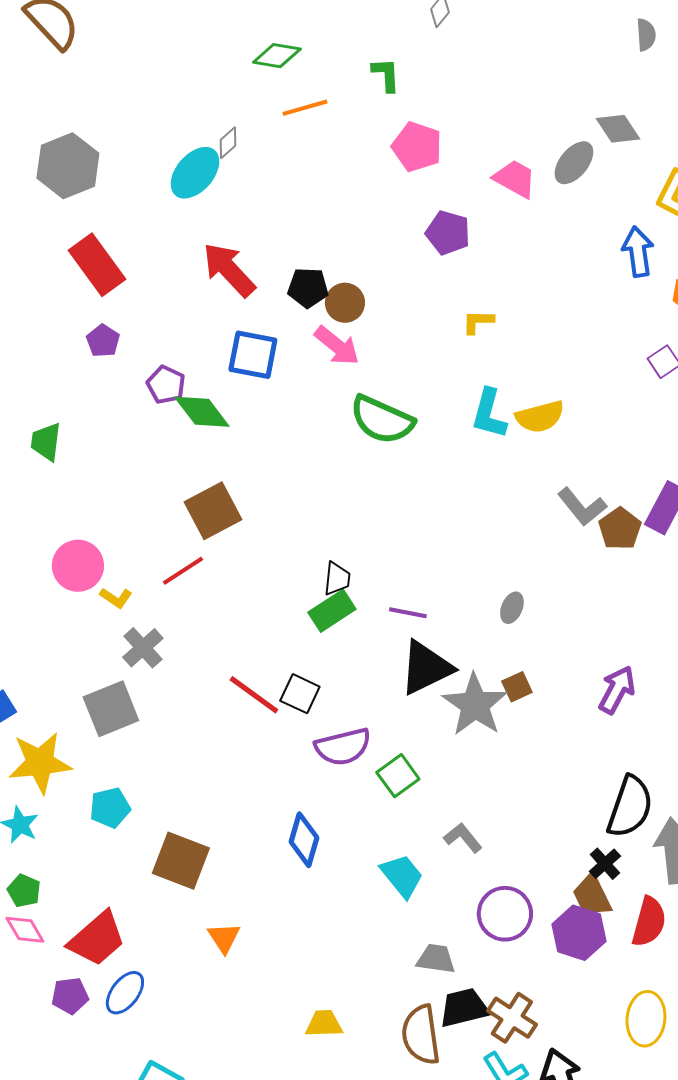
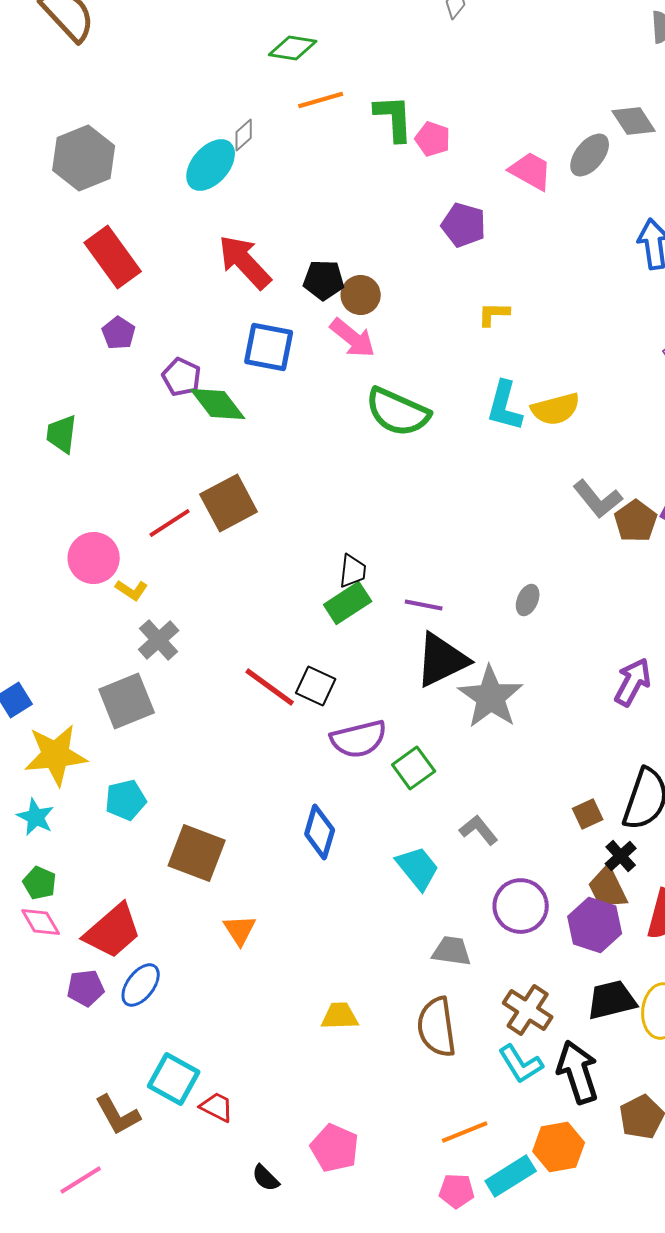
green L-shape: (386, 75) -> (394, 118), moved, size x1.4
pink pentagon: (417, 147) -> (433, 139), size x0.7
red line: (183, 571) -> (170, 523), moved
brown square: (517, 687) -> (588, 814), moved
black trapezoid: (464, 1008) -> (612, 1000), moved

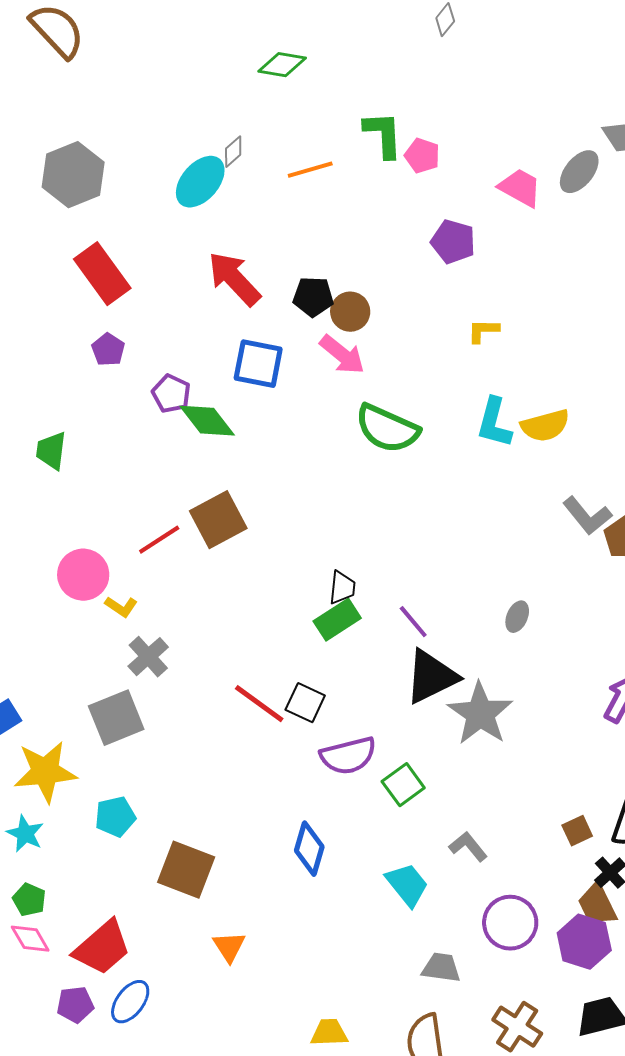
orange line: (321, 100) -> (310, 170), moved
purple line: (424, 605) -> (413, 622), turned 39

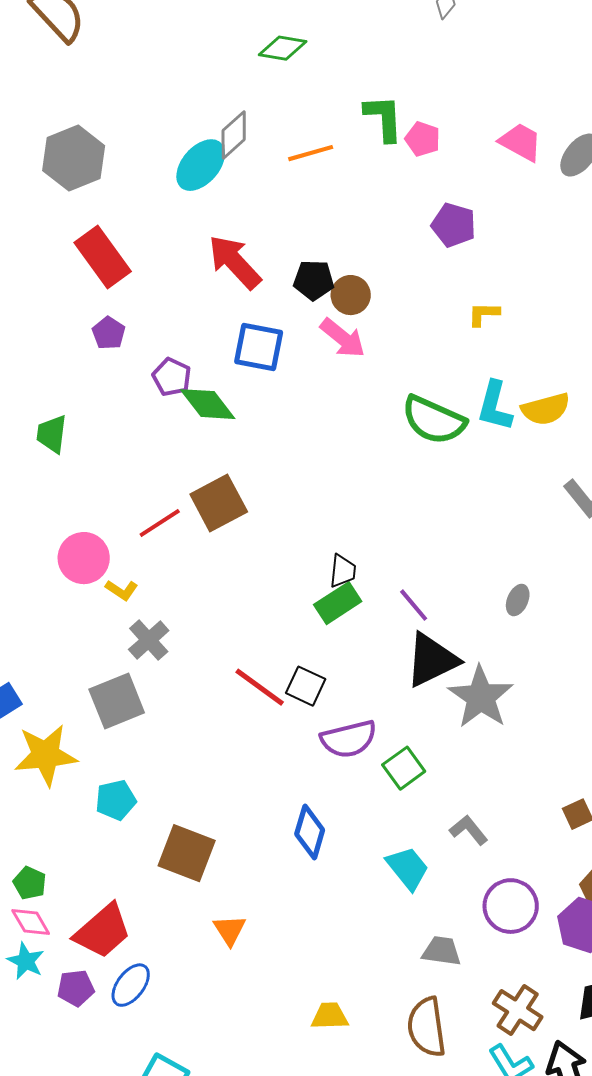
gray diamond: (233, 152) -> (234, 135), size x1.5
pink trapezoid: (520, 188) -> (521, 142), moved
green semicircle: (387, 429) -> (434, 420), moved
cyan star: (25, 834) -> (26, 961), moved

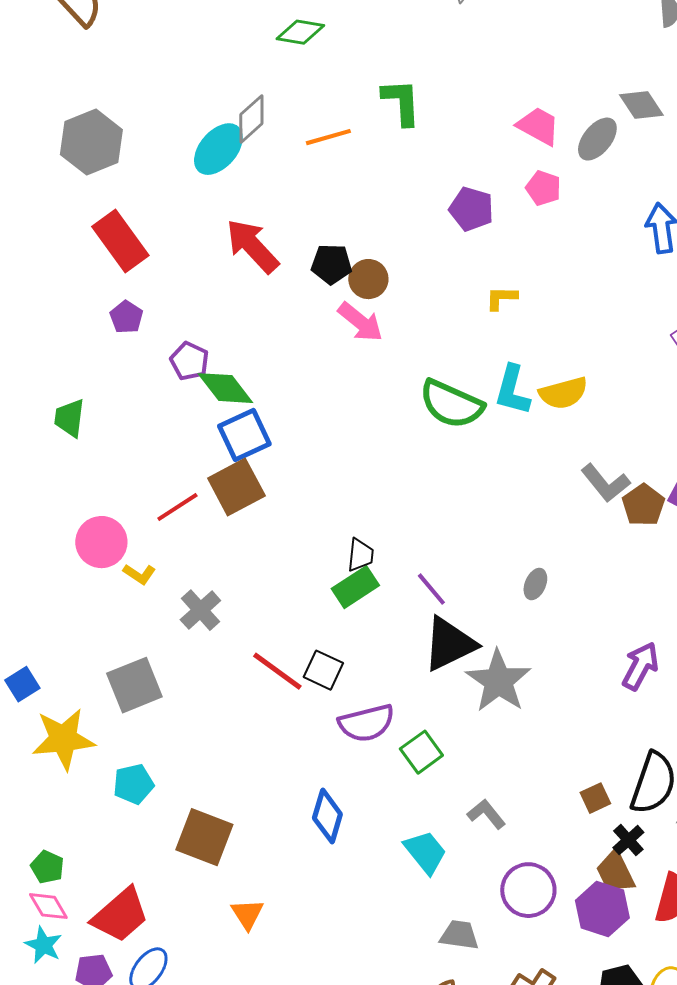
pink pentagon: (423, 139) -> (543, 188), moved
blue square: (259, 347) -> (244, 435), moved, turned -36
gray cross: (149, 640) -> (200, 610), moved

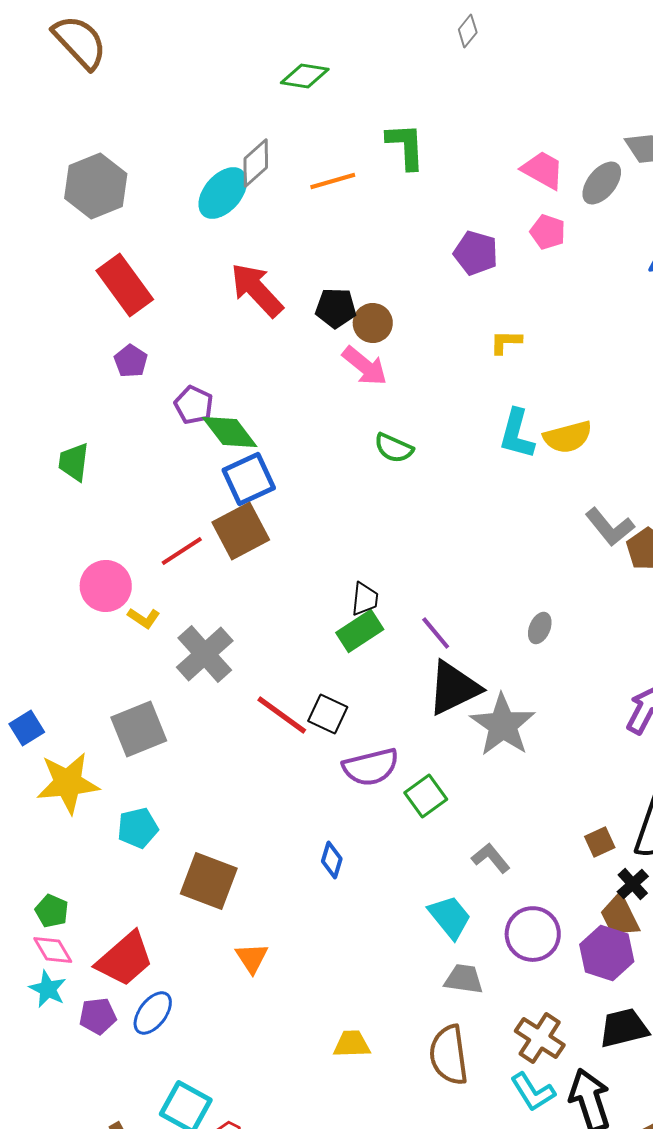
green semicircle: (451, 404) -> (394, 448), moved, size x0.6
gray cross: (200, 610) -> (205, 654), size x1.4
blue diamond: (327, 816) -> (332, 860), size x0.7
cyan trapezoid: (425, 852) -> (450, 917), moved

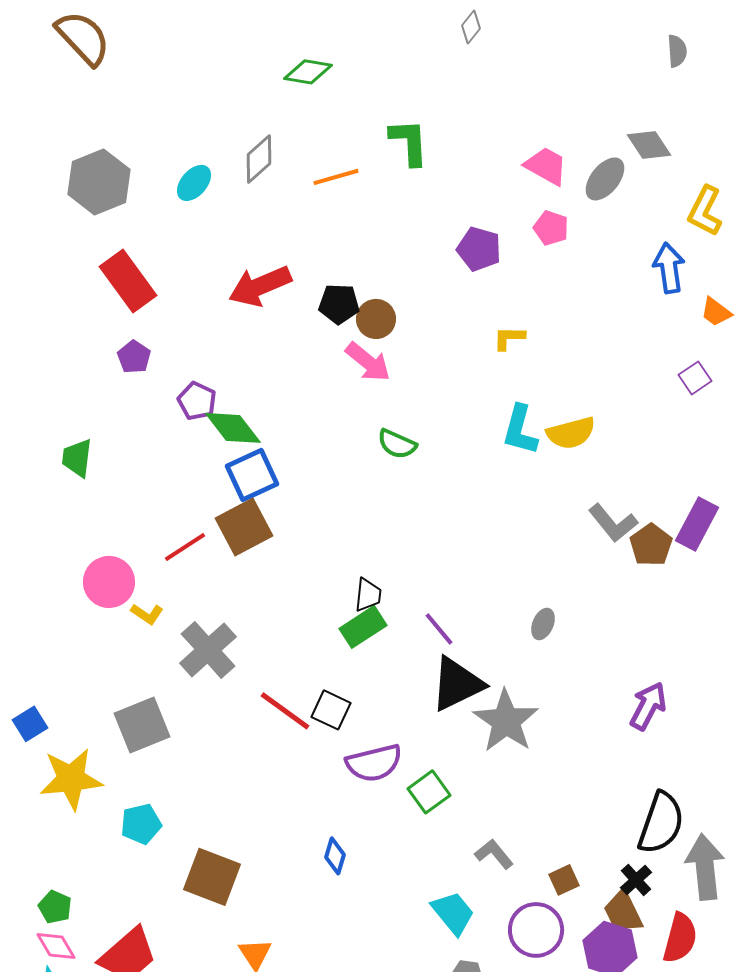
cyan ellipse: (223, 193) -> (194, 183), moved, size x0.7
red arrow: (257, 290) -> (260, 286), turned -70
brown square: (600, 842) -> (564, 880), moved

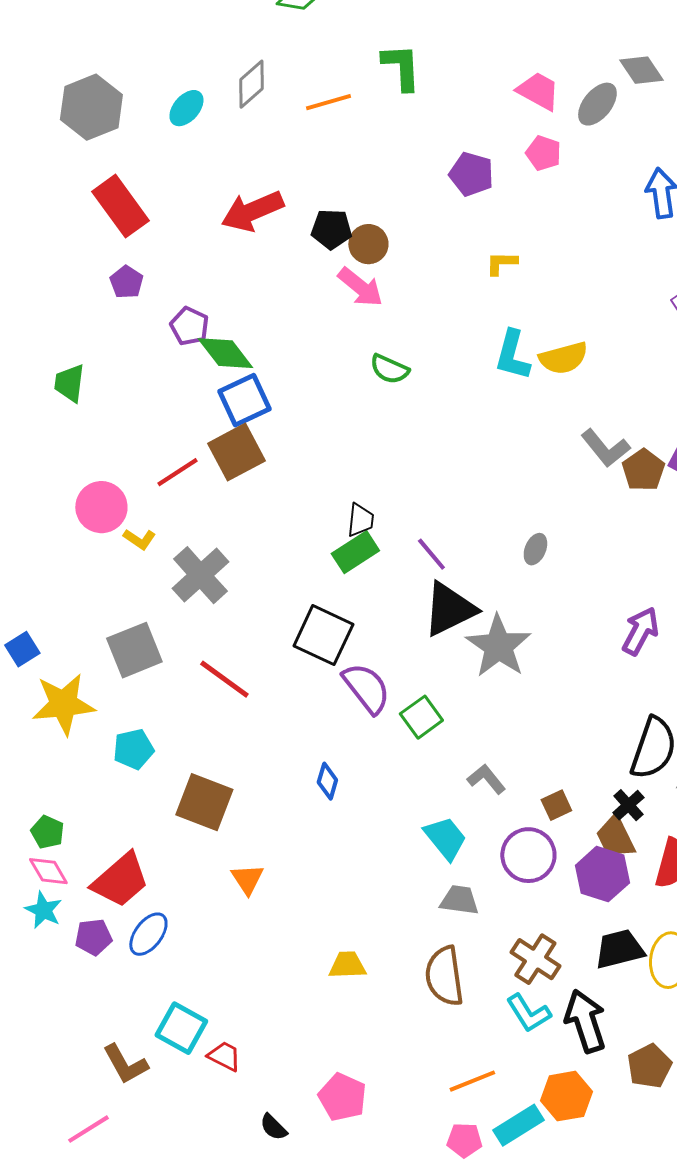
black square: (331, 710) -> (323, 635), size x1.5
red line: (285, 711) -> (224, 679), moved
purple semicircle: (374, 763) -> (366, 688), turned -114

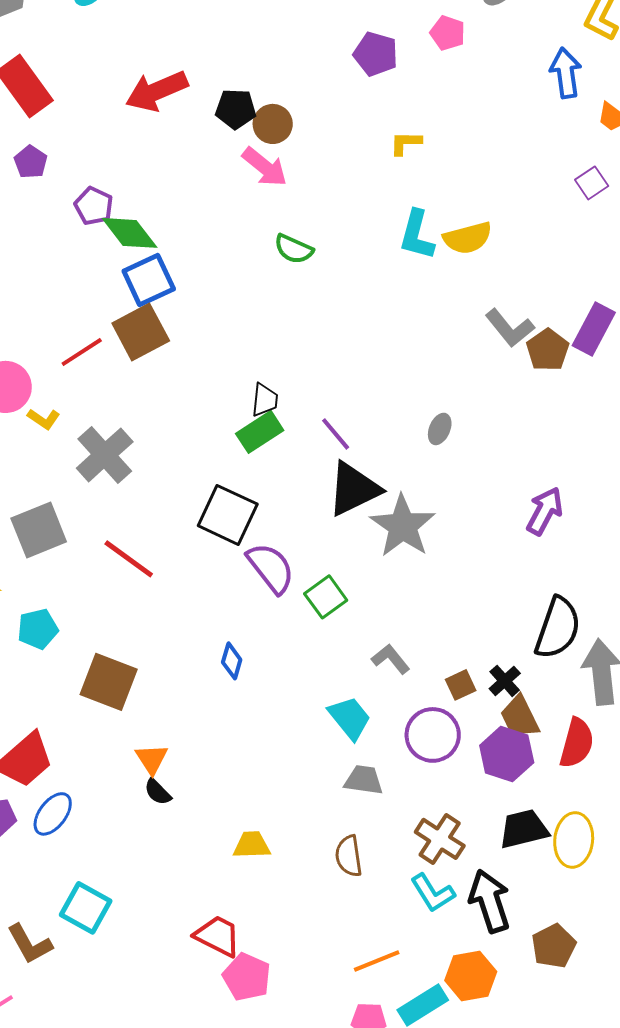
black cross: (628, 805) -> (505, 681), moved
brown semicircle: (444, 976) -> (349, 856), size x0.7
red trapezoid: (224, 1056) -> (218, 936), moved, size x1.4
black semicircle: (273, 1127) -> (158, 792), moved

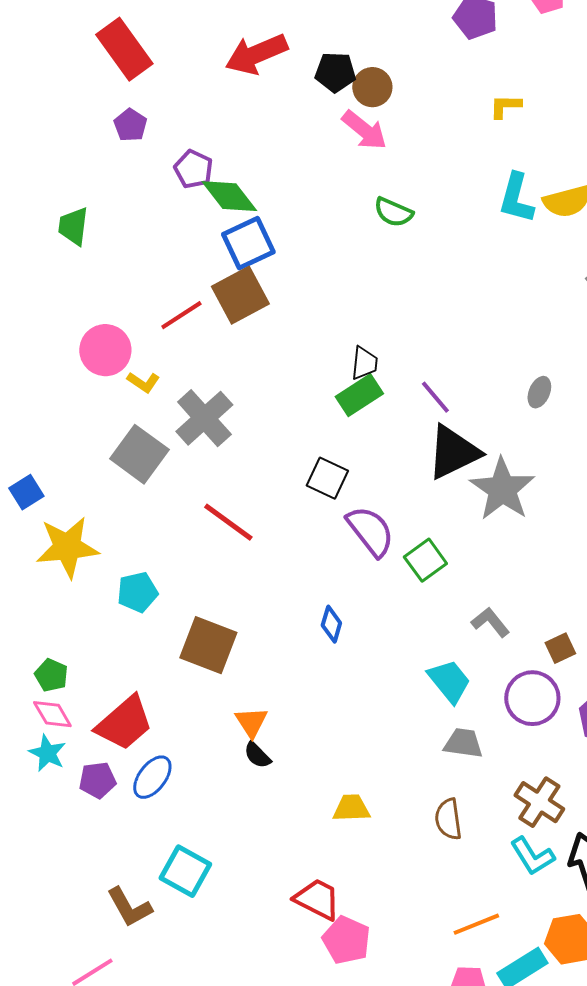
black square: (228, 515) -> (327, 478), size x0.7
gray square: (39, 530) -> (139, 454), moved, turned -32

